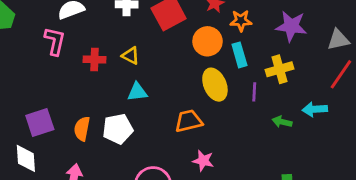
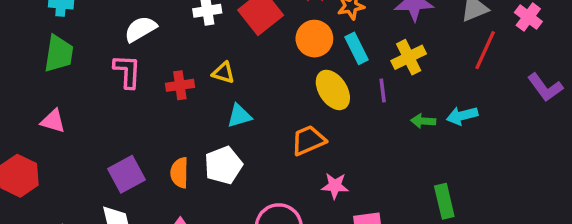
cyan arrow: (315, 109) -> (462, 116), moved

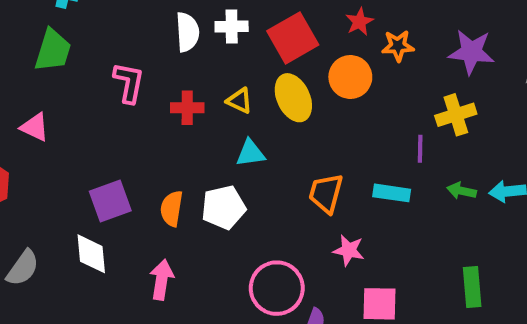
white semicircle: (140, 29) -> (187, 32), moved, turned 108
cyan rectangle: (356, 48) -> (392, 193), moved, turned -64
yellow ellipse: (333, 90) -> (293, 98), moved
orange trapezoid: (308, 140) -> (326, 193), turned -60

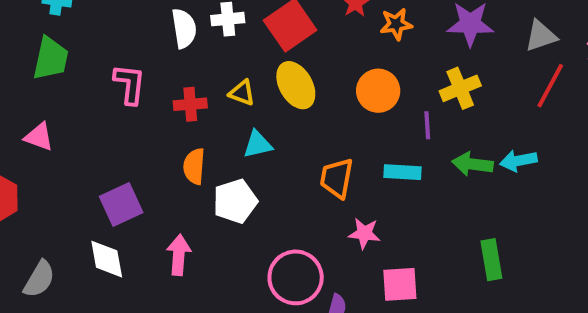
orange circle: (350, 77) -> (378, 91), moved
green arrow: (462, 191) -> (472, 164), size x1.4
orange semicircle: (172, 208) -> (194, 166), moved
pink arrow: (162, 280) -> (179, 255), moved

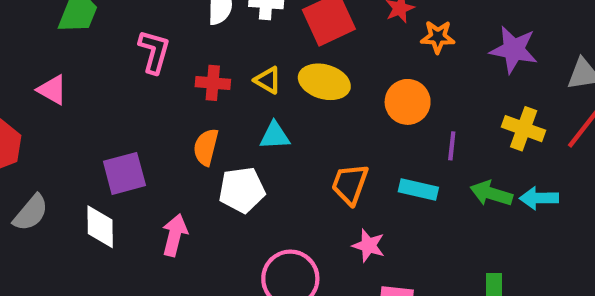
yellow ellipse: (296, 85) -> (324, 82), turned -54
yellow cross: (460, 88) -> (524, 129), moved, turned 33
gray semicircle: (39, 279) -> (31, 213), moved

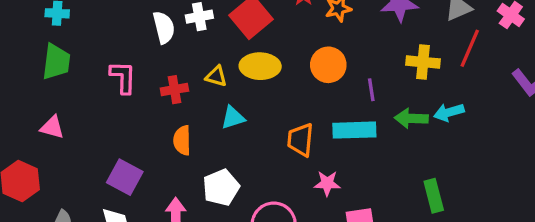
purple square: (124, 173) -> (125, 177), turned -32
white pentagon: (242, 190) -> (221, 187), moved
cyan rectangle: (418, 190) -> (354, 130), size x1.4

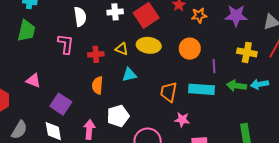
white semicircle: (164, 27) -> (80, 17), moved
pink triangle: (52, 127) -> (33, 81), moved

